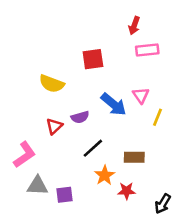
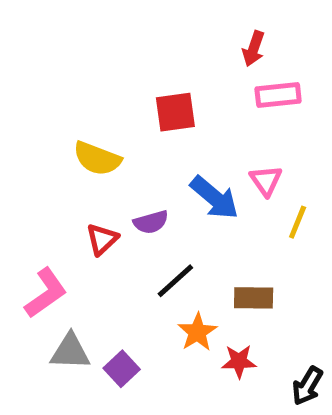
purple square: (65, 195) -> (122, 369), turned -36

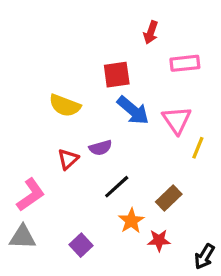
red arrow: (254, 49) -> (151, 32), moved
pink triangle: (266, 181) -> (177, 120), size x1.4
blue arrow: (214, 198) -> (133, 110), moved
brown rectangle: (254, 298) -> (169, 198), turned -45
gray triangle: (70, 352) -> (23, 237), moved

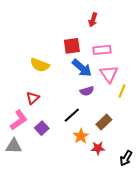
pink rectangle: (185, 63) -> (102, 50), moved
purple semicircle: (100, 148) -> (87, 91), moved
red triangle: (68, 159) -> (33, 98), moved
purple square: (81, 245) -> (42, 128), moved

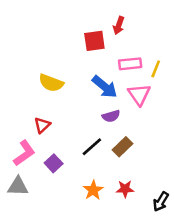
red square: (72, 46) -> (94, 41), moved
yellow line: (122, 91) -> (156, 69), moved
brown rectangle: (104, 122) -> (123, 147), moved
orange star: (81, 136) -> (93, 190), moved

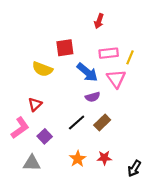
red square: (94, 41) -> (65, 48), moved
gray triangle: (18, 186) -> (32, 163), moved

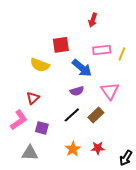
pink triangle: (116, 79) -> (110, 91), moved
purple semicircle: (93, 97) -> (77, 91), moved
purple square: (45, 136) -> (42, 128), turned -32

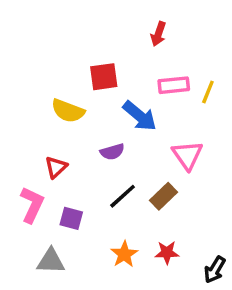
purple semicircle: (77, 91) -> (112, 152), moved
pink L-shape: (19, 120) -> (32, 205), turned -30

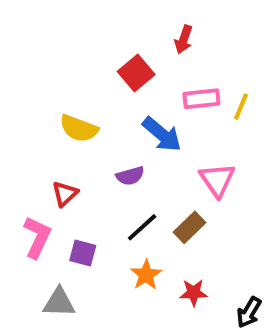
red square: (104, 77) -> (136, 73), moved, turned -32
orange star: (124, 254) -> (146, 275), moved

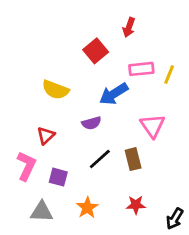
blue arrow: (162, 134) -> (114, 94), turned 108
brown rectangle: (190, 227) -> (133, 159), turned -60
orange star: (146, 275) -> (87, 208), moved

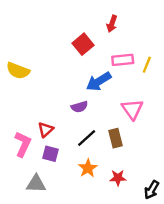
yellow semicircle: (55, 90) -> (18, 71), moved
red triangle: (46, 135) -> (46, 130), moved
orange star: (87, 208) -> (88, 168), moved

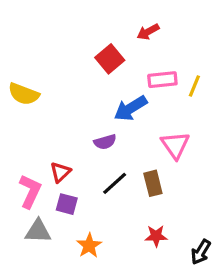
red arrow: (112, 24) -> (148, 32), turned 42
orange star: (88, 168) -> (89, 246), moved
gray triangle: (36, 184) -> (38, 231), moved

